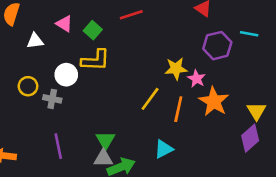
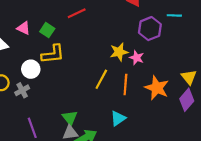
gray cross: (52, 99) -> (22, 90), turned -32
orange star: (214, 101) -> (157, 88), moved

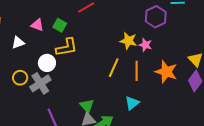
yellow star: (119, 52) -> (128, 41), turned 30
gray cross: (22, 90) -> (40, 83), size x1.5

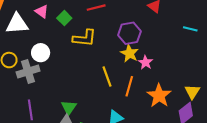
purple hexagon: (156, 17) -> (129, 33), moved
white triangle: (18, 43) -> (17, 24), size x1.6
yellow L-shape: (67, 47) -> (84, 38), moved
yellow line: (114, 68) -> (107, 76), turned -60

